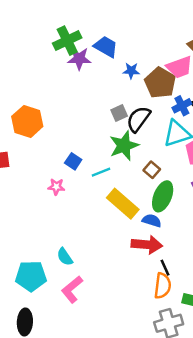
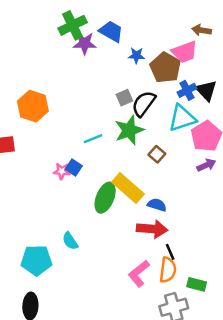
blue square: (73, 161) -> (74, 168), moved
cyan line: (101, 172) -> (93, 139), moved
green ellipse: (163, 196) -> (105, 198), moved
pink L-shape: (72, 289) -> (139, 274), moved

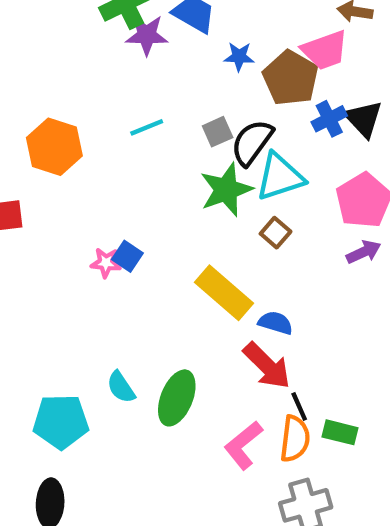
cyan triangle: (182, 118) -> (280, 177), moved
cyan line: (93, 139) -> (147, 127), moved
green ellipse: (105, 198) -> (177, 398), moved
red arrow: (152, 229) -> (267, 366), turned 40
green rectangle: (197, 284) -> (340, 432), moved

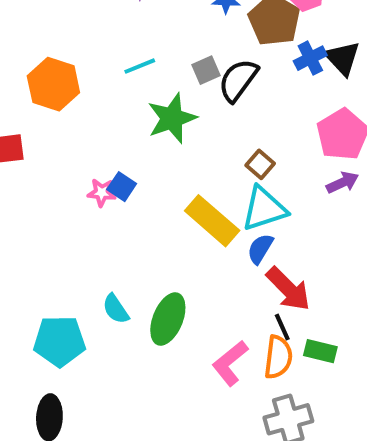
cyan triangle: (280, 177) -> (264, 209), moved
green star: (226, 190) -> (172, 118), moved
blue semicircle: (276, 323) -> (260, 249), turned -76
red arrow: (267, 366) -> (288, 289), moved

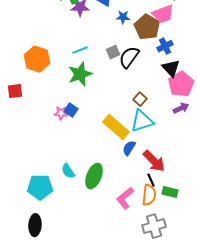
black triangle: (342, 58) -> (171, 68), moved
green star: (172, 118) -> (80, 74), moved
blue semicircle: (260, 249) -> (129, 148), moved

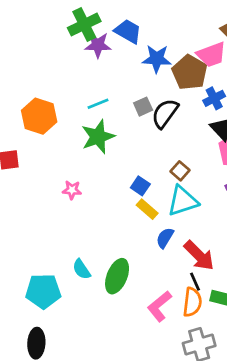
blue star: (123, 17) -> (157, 59), size x1.5
blue square: (71, 110) -> (140, 186), moved
yellow rectangle: (116, 127) -> (147, 209), size x0.6

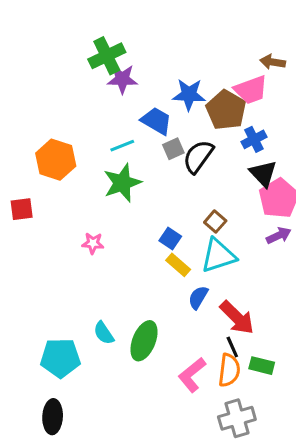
blue trapezoid: (128, 31) -> (156, 121), moved

